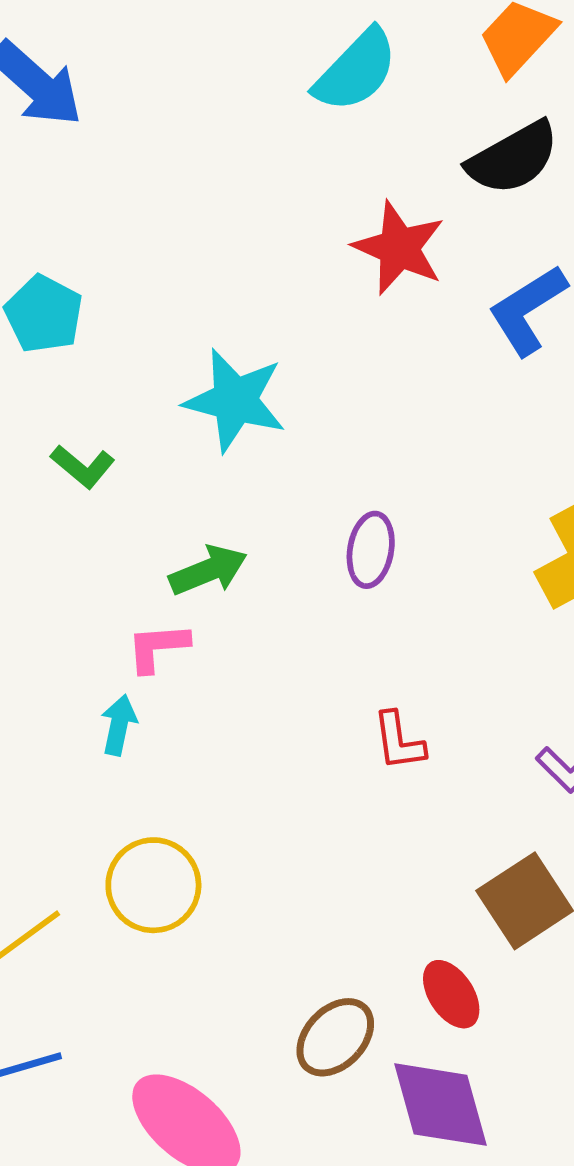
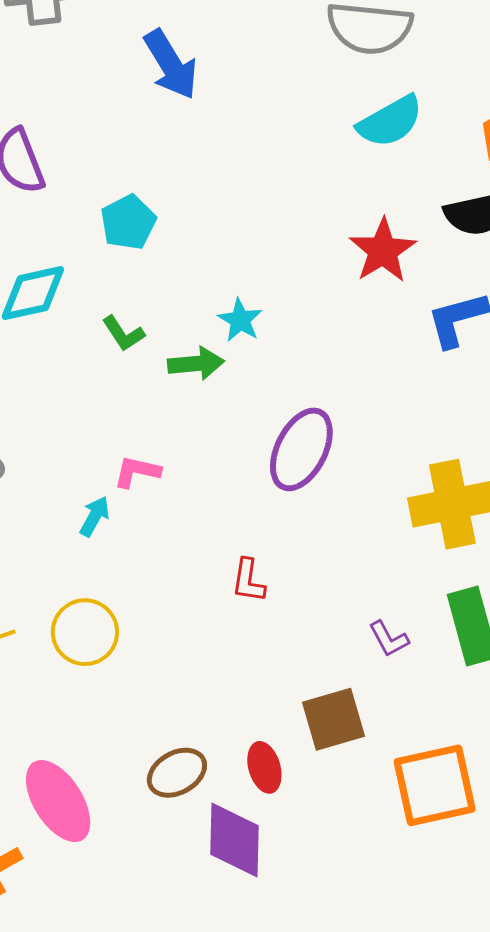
cyan star: (235, 400) -> (240, 320), size x0.6
purple ellipse: (371, 550) -> (301, 449), size x1.6
green arrow: (208, 570) -> (196, 364), moved
red L-shape: (399, 741) -> (248, 581), moved

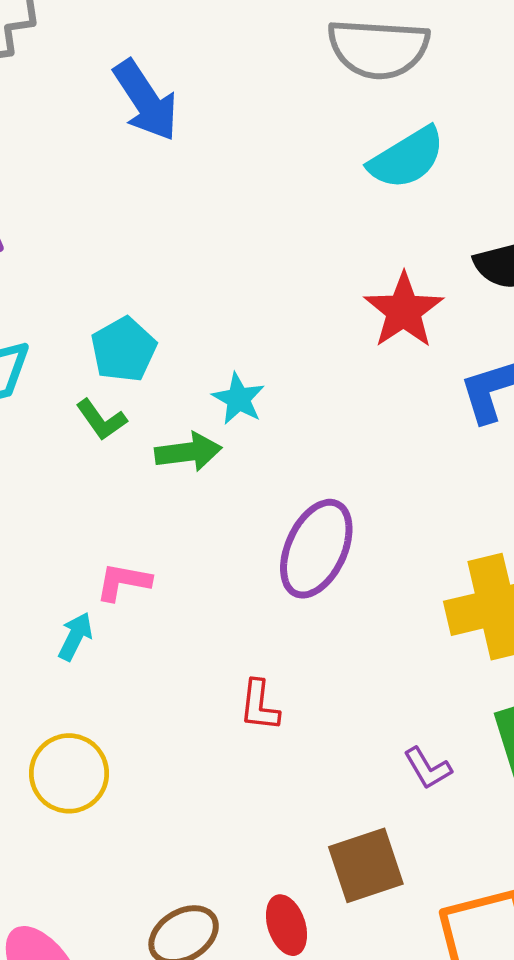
cyan pentagon: (128, 222) -> (124, 350), moved

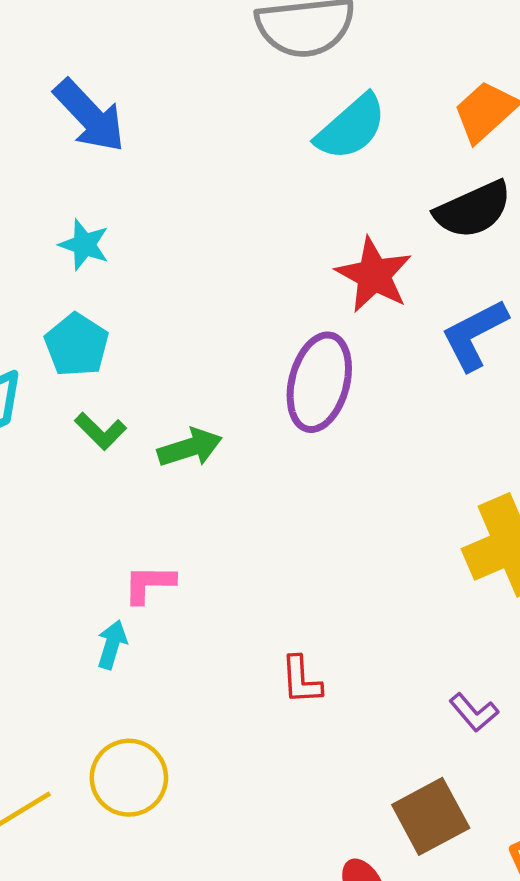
cyan pentagon: (124, 350) -> (77, 345), moved
cyan star: (239, 399) -> (84, 245), moved
purple ellipse: (316, 549) -> (319, 382), moved

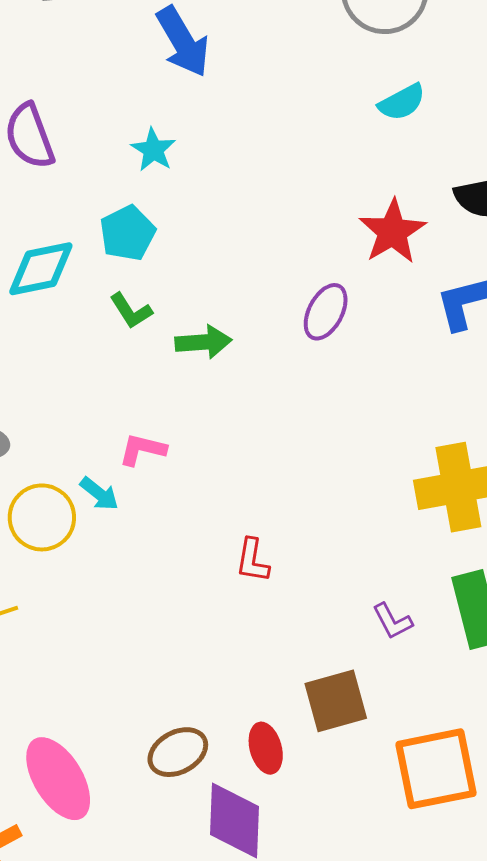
cyan semicircle: (351, 127) -> (402, 102), size x0.7
purple ellipse: (319, 382) -> (326, 312), size x0.7
cyan arrow: (112, 645) -> (99, 494), turned 99
yellow circle: (129, 778) -> (42, 517), moved

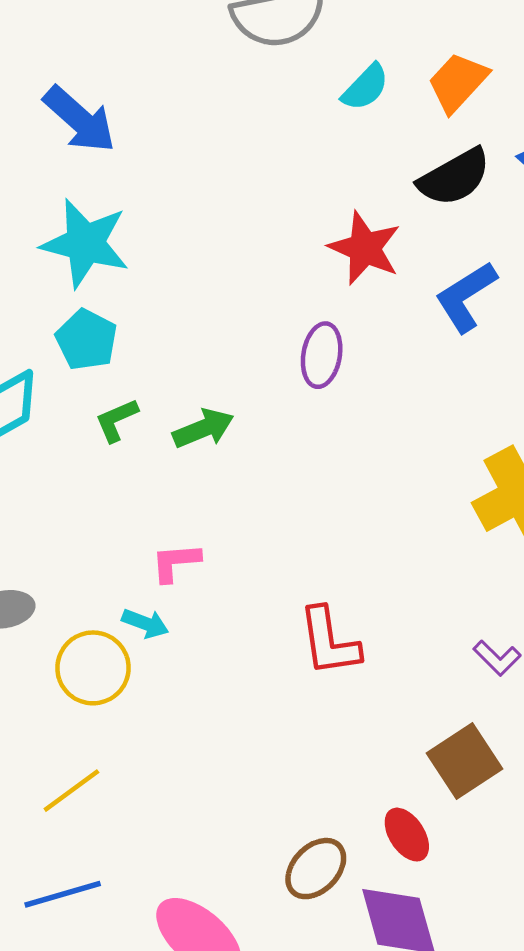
cyan semicircle: (402, 102) -> (365, 87), moved
cyan star: (153, 150) -> (85, 243), size x1.8
green L-shape: (131, 311) -> (116, 420), turned 117
red L-shape: (252, 560) -> (329, 642), size x1.5

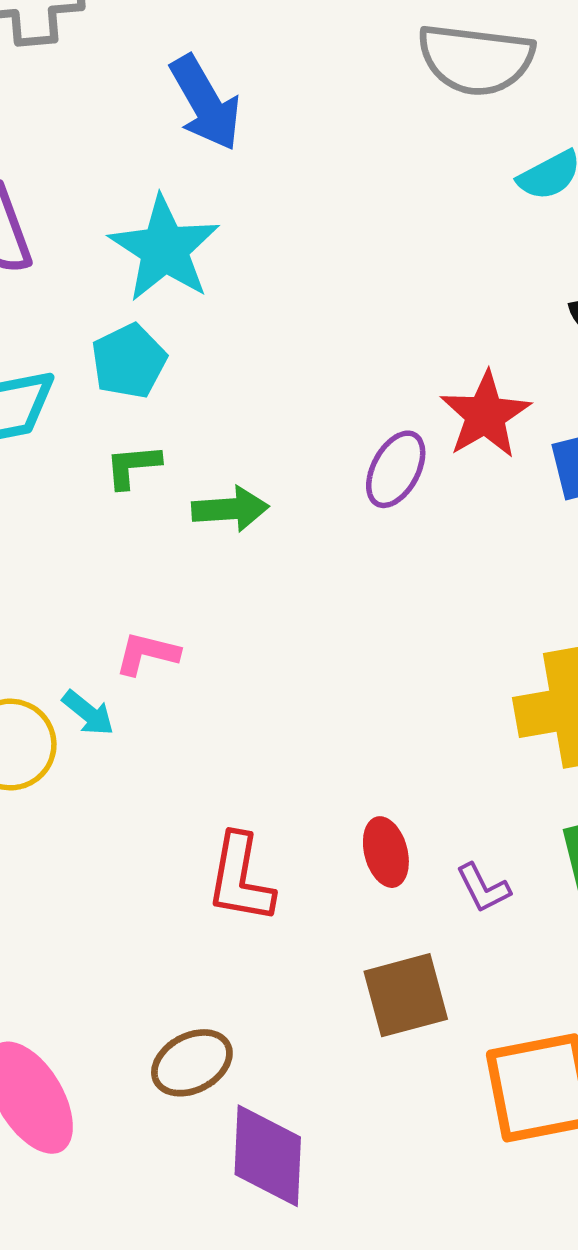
red star: (365, 248) -> (485, 415), moved
red L-shape: (329, 642) -> (240, 878), moved
red ellipse: (407, 835) -> (386, 852), moved

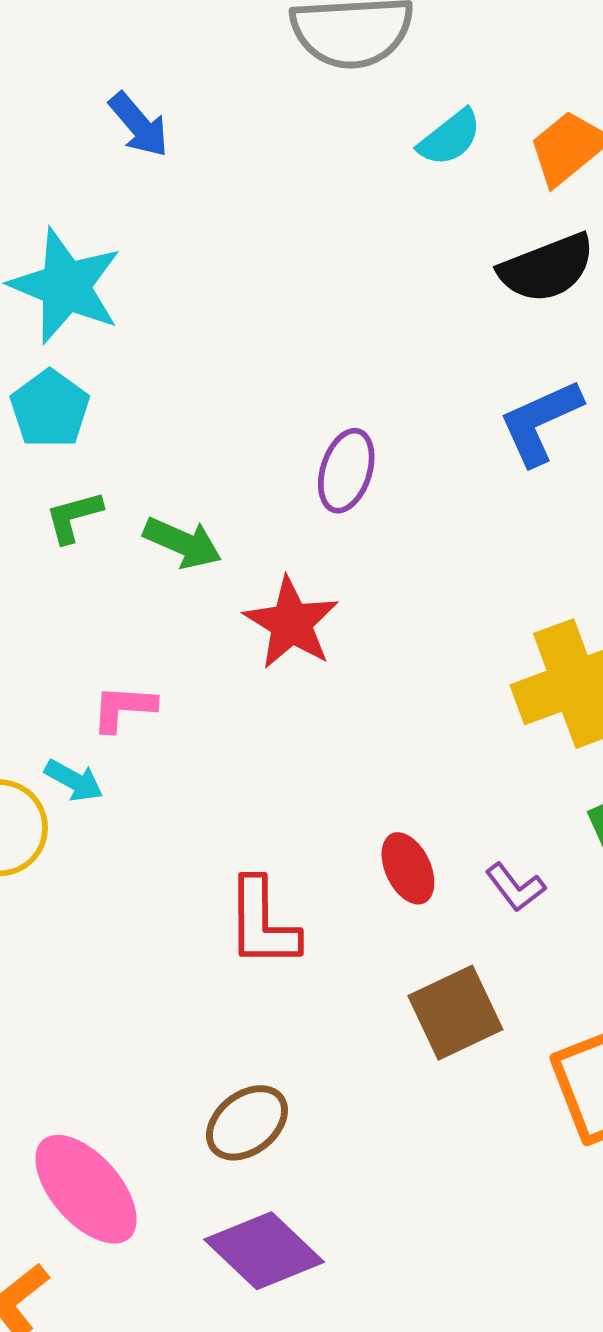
blue arrow: (205, 103) -> (139, 125), moved, size x0.7
red star: (485, 415) -> (291, 623), moved
green arrow: (230, 509) -> (183, 543), turned 38
purple diamond: (268, 1156) -> (264, 1251), moved, turned -39

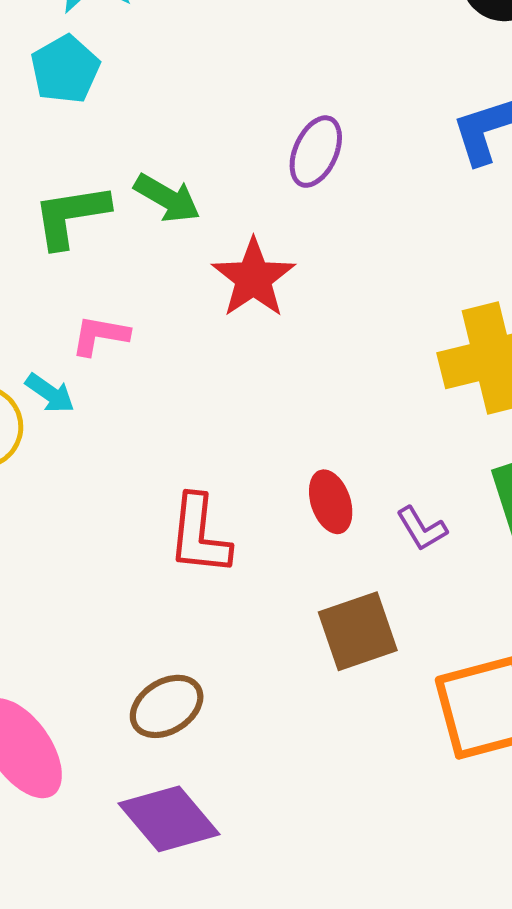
green L-shape: (74, 517) -> (71, 216), moved, size x1.5

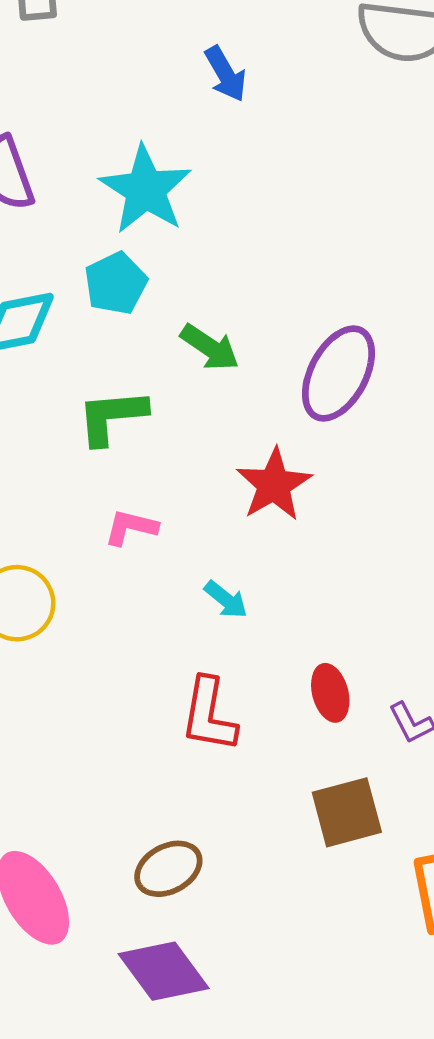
purple ellipse: (316, 152) -> (338, 374), size x1.5
green arrow: (167, 198) -> (210, 347), moved
cyan arrow: (50, 393) -> (226, 600), moved

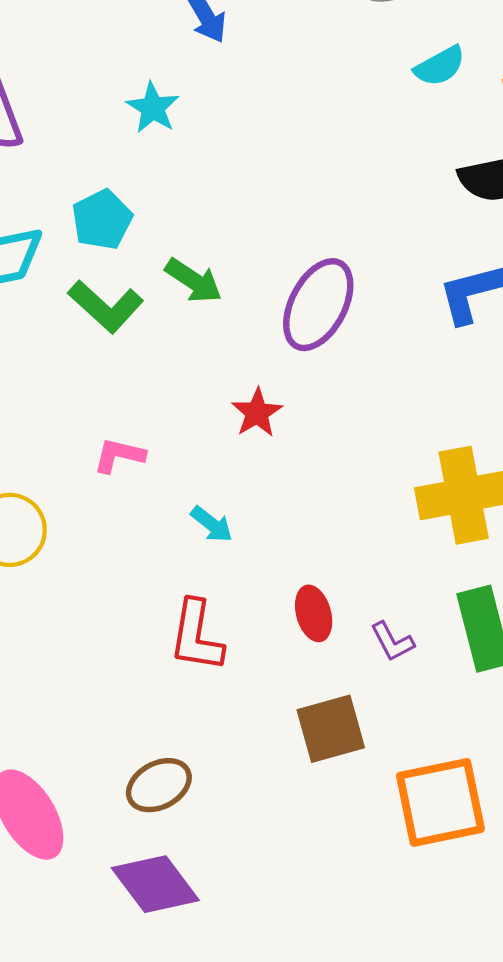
cyan star: (145, 189) -> (153, 108), moved, size x0.6
green L-shape: (112, 417) -> (106, 306), moved, turned -132
red star: (274, 485) -> (257, 413), size x0.7

